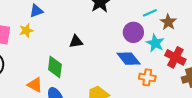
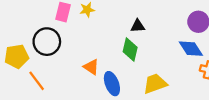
green diamond: (55, 67) -> (130, 50), moved

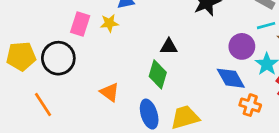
yellow pentagon: (17, 56) -> (21, 56), moved
blue ellipse: (112, 84) -> (149, 114), moved

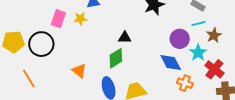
green diamond: (158, 74) -> (116, 58), turned 40

